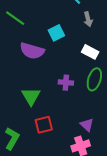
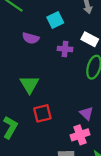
purple semicircle: (32, 51) -> (31, 38), size x0.7
purple cross: (66, 83) -> (65, 49), moved

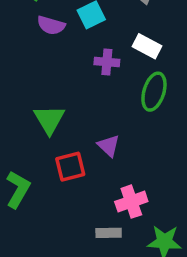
purple semicircle: (31, 38) -> (51, 25), moved
purple triangle: (86, 113) -> (109, 146), moved

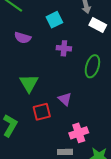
purple semicircle: (51, 25) -> (23, 38), moved
white rectangle: (147, 46) -> (98, 25), moved

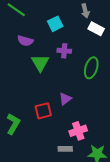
green triangle: (29, 83) -> (40, 63), moved
purple triangle: (65, 99) -> (65, 99), turned 40

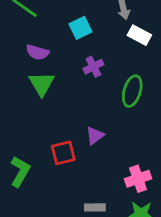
purple cross: (64, 51) -> (93, 67), turned -32
green triangle: (40, 63) -> (42, 84), moved
pink cross: (78, 131) -> (138, 179), moved

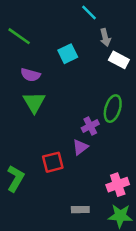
purple cross: (93, 67) -> (90, 126), moved

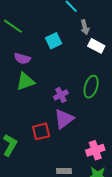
green triangle: (34, 102) -> (25, 81), turned 42
purple cross: (90, 126) -> (61, 95), moved
purple triangle: (80, 147) -> (64, 119), size x1.5

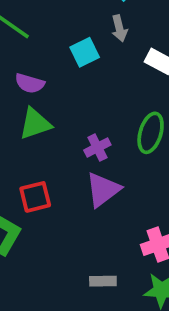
gray arrow: (85, 27) -> (119, 28), moved
red square: (41, 131) -> (35, 197), moved

